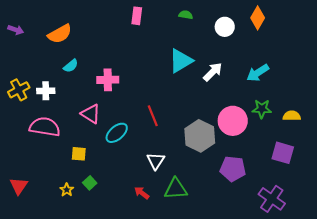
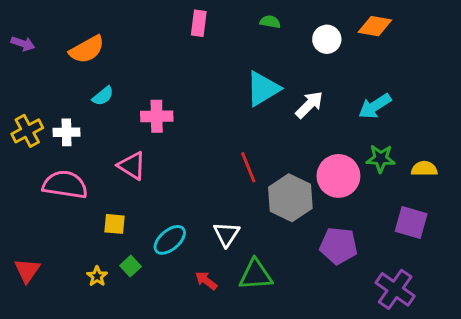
orange diamond: (258, 18) -> (375, 26), turned 70
red line: (153, 116) -> (248, 167), moved
cyan ellipse: (117, 133) -> (170, 240), moved

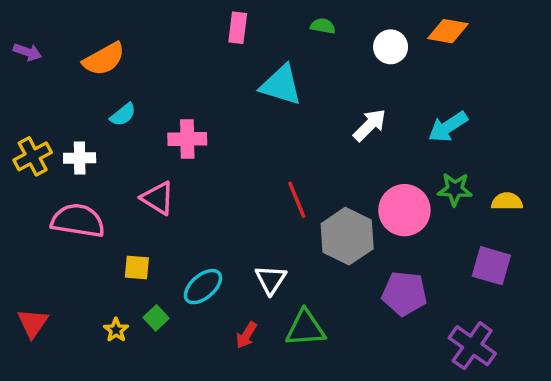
cyan triangle: (263, 89) -> (281, 85), moved, turned 48
red arrow: (206, 281) -> (246, 335), turned -95

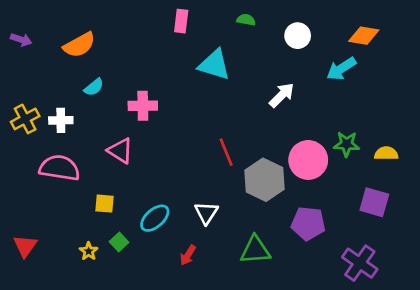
orange diamond: (448, 31) -> (364, 36), moved
cyan arrow: (448, 127) -> (341, 69), moved
green triangle: (305, 328) -> (255, 250), moved

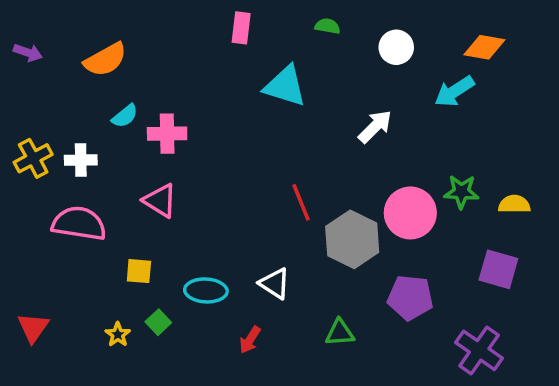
pink cross: (143, 106) -> (167, 134), moved
white triangle: (206, 213) -> (275, 283), turned -30
cyan ellipse: (155, 218) -> (206, 290), turned 44
green triangle: (255, 250) -> (340, 333), size x0.7

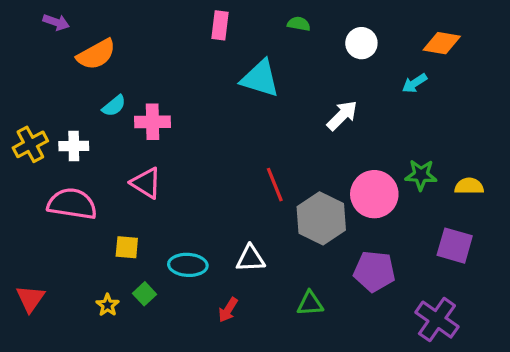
purple arrow: (28, 53) -> (56, 22), moved
cyan arrow: (454, 91) -> (414, 83), size x0.7
white triangle: (275, 283) -> (251, 258), turned -36

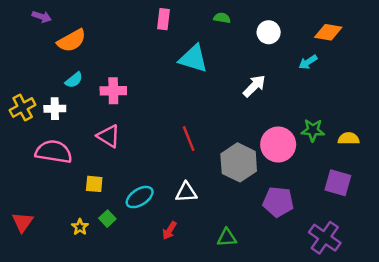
cyan semicircle: (114, 106) -> (74, 80), moved
red line: (275, 185) -> (189, 139), moved
cyan ellipse: (188, 265) -> (140, 197), turned -36
green triangle: (310, 303) -> (227, 238), moved

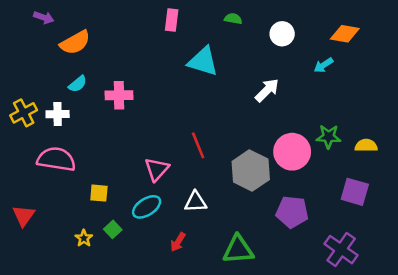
pink triangle: (109, 136) -> (157, 169), moved, turned 40
red triangle: (23, 222) -> (24, 216), moved
green triangle: (227, 238) -> (238, 250), size x1.5

